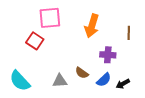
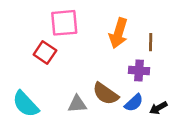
brown line: (129, 33) -> (151, 42), moved
brown semicircle: (82, 73) -> (106, 94), size x1.5

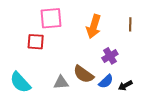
brown line: (151, 42) -> (130, 24), moved
red square: (45, 52) -> (36, 42), turned -30
purple cross: (139, 71) -> (110, 56), turned -35

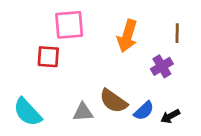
purple cross: (110, 56) -> (162, 66), moved

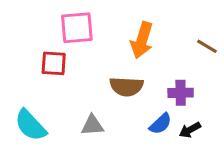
brown line: (177, 33) -> (207, 46), moved, turned -60
purple cross: (162, 66) -> (181, 93), moved, turned 30
brown semicircle: (113, 101) -> (126, 87), moved, turned -32

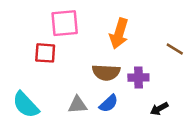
brown line: (207, 46) -> (175, 49), moved
purple cross: (181, 93) -> (138, 78), moved
blue semicircle: (160, 124) -> (109, 103), moved

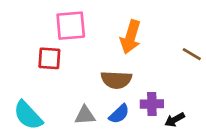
purple cross: (138, 78) -> (152, 104), moved

